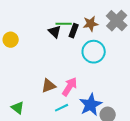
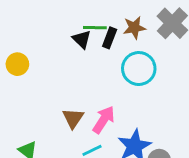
yellow circle: (11, 40) -> (17, 64), moved
brown triangle: (49, 86) -> (73, 118), turned -35

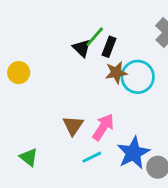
green line: (95, 28) -> (95, 37), turned -50
brown star: (134, 28) -> (116, 73), moved

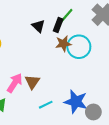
green line: (95, 37) -> (66, 16), moved
pink arrow: (103, 127) -> (15, 83), moved
blue star: (133, 153) -> (76, 102), turned -30

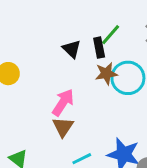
black rectangle: (58, 25) -> (99, 48), turned -32
pink arrow: (15, 83) -> (63, 102), moved

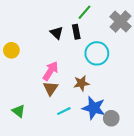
green line: (111, 35) -> (84, 12), moved
brown star: (106, 74) -> (81, 83), moved

